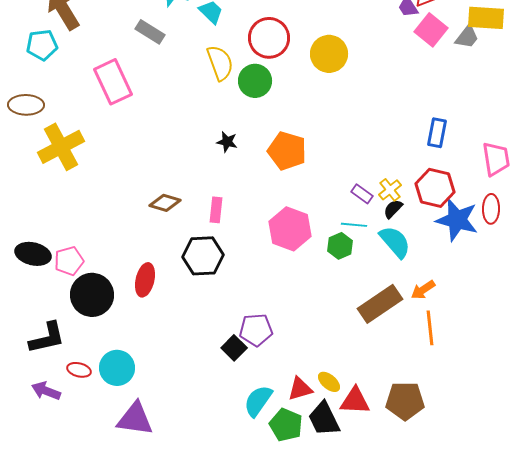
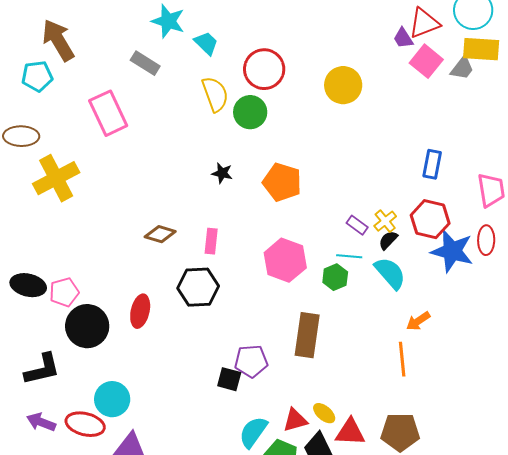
yellow circle: (329, 54) -> (343, 85), moved
brown rectangle: (380, 304) -> (307, 335), moved, turned -48
orange line: (430, 328) -> (402, 359), moved
black square: (234, 348) -> (229, 379), turned -30
red ellipse: (79, 370) -> (85, 424), moved, size x1.6

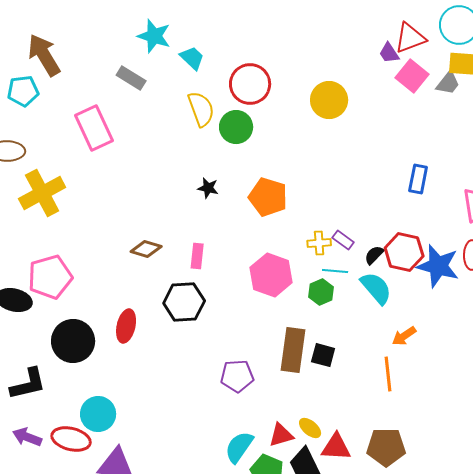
red hexagon: (430, 219) -> (404, 252), moved
yellow cross: (385, 221) -> (319, 243), moved, turned 35
pink pentagon: (64, 292) -> (50, 277), moved, size x1.5
black square: (229, 379) -> (323, 355), moved

